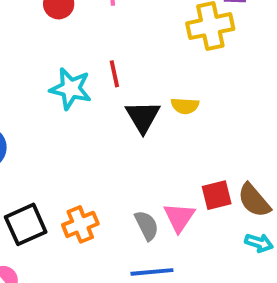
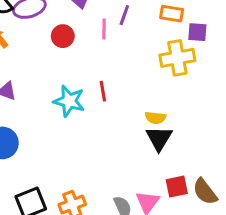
black triangle: (143, 117) -> (159, 138), moved

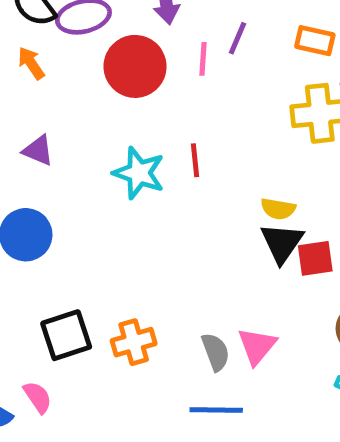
red circle: (63, 36) -> (135, 66), size x1.6
red square: (177, 187) -> (315, 258), moved

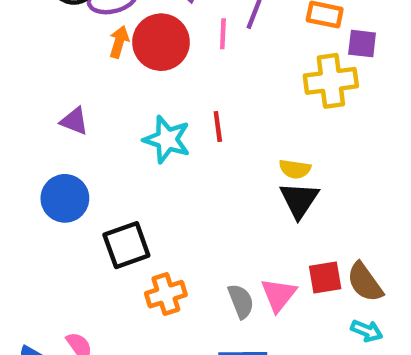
orange arrow: (31, 63) -> (119, 42), moved, turned 52
red square: (315, 258) -> (325, 277), moved
black square: (66, 335) -> (126, 245), moved

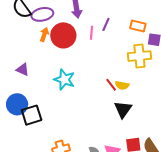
red line: (218, 127) -> (111, 85), moved, turned -32
yellow semicircle: (295, 169) -> (122, 85), moved
black square: (126, 245) -> (32, 115), moved

